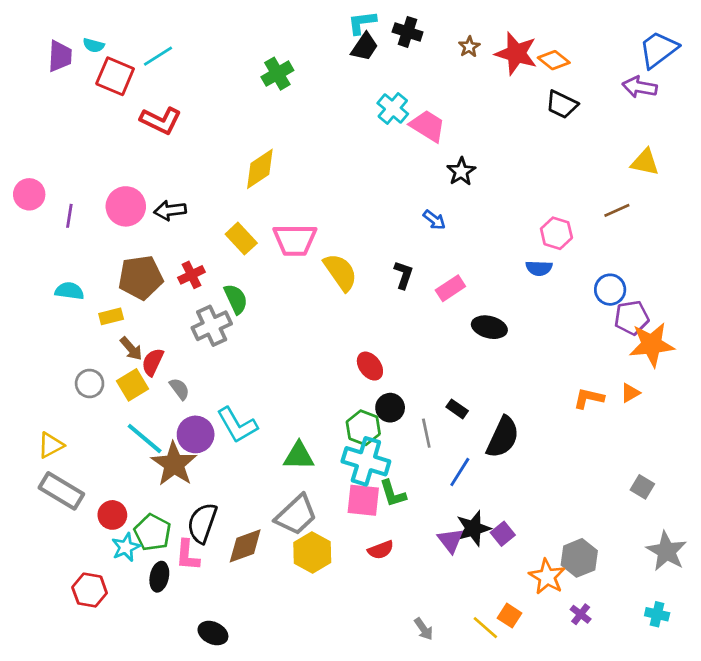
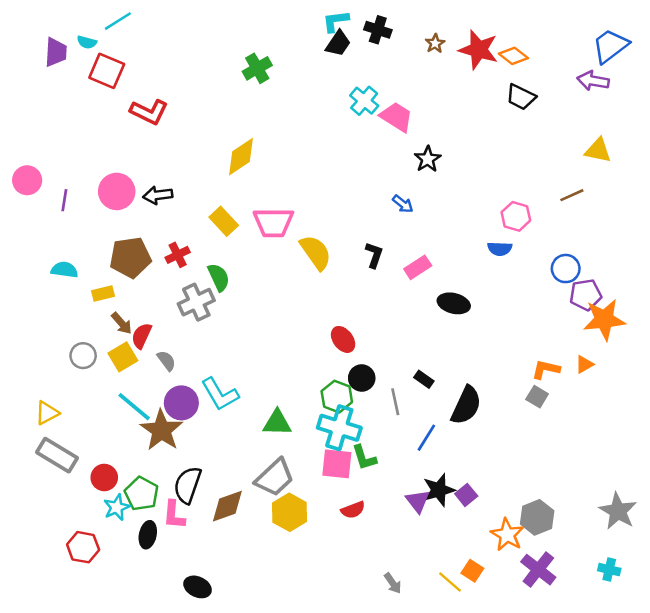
cyan line: (158, 56) -> (118, 21), moved
gray square: (642, 487) -> (537, 397), moved
purple cross: (581, 614) -> (538, 570), size x1.8

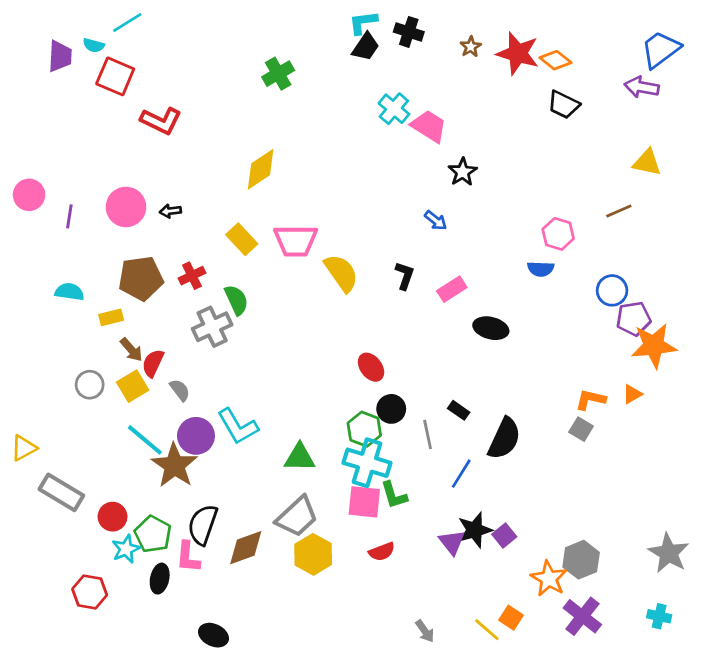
black arrow: (158, 195) -> (170, 211), size x0.7
yellow triangle: (47, 413) -> (24, 448), moved

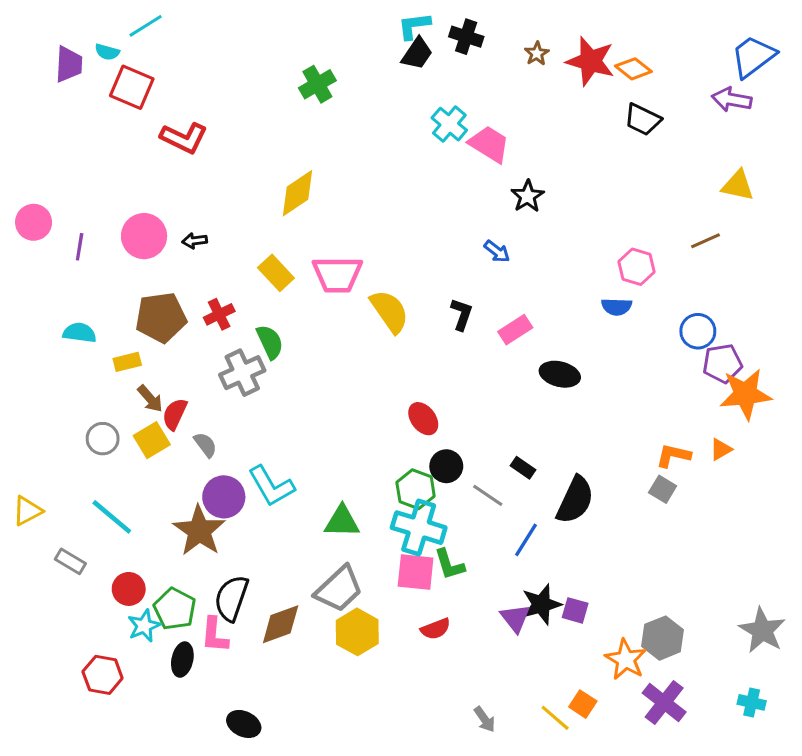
gray line: (428, 434) -> (488, 495), turned -44
cyan line: (145, 440) -> (112, 517), moved
gray rectangle: (61, 492) -> (70, 561), size x0.6
purple square: (504, 535) -> (575, 610), turned -35

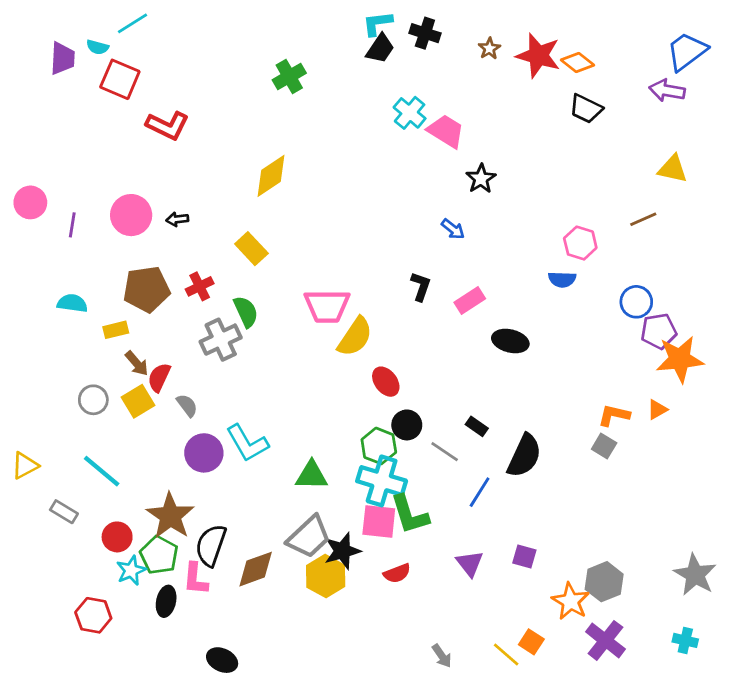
pink trapezoid: (337, 274) -> (327, 306), moved
yellow semicircle: (389, 311) -> (355, 337), moved, turned 69
brown star: (199, 531) -> (170, 516), moved
green L-shape: (449, 564) -> (410, 515), size x1.4
black star: (541, 604) -> (342, 551), moved

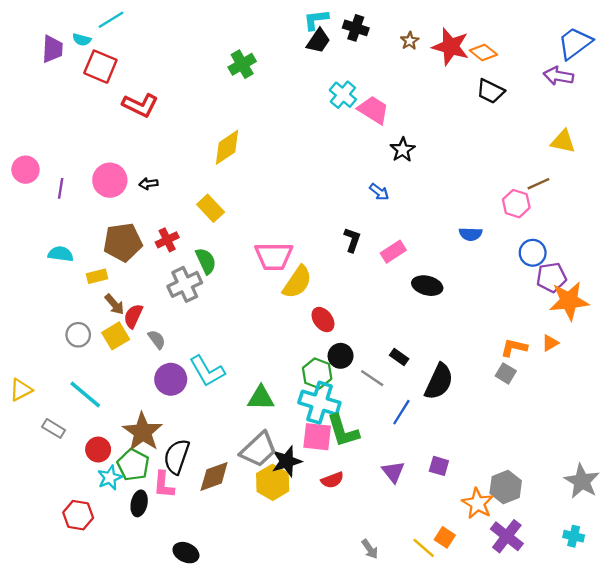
pink hexagon: (580, 243) -> (516, 204), moved

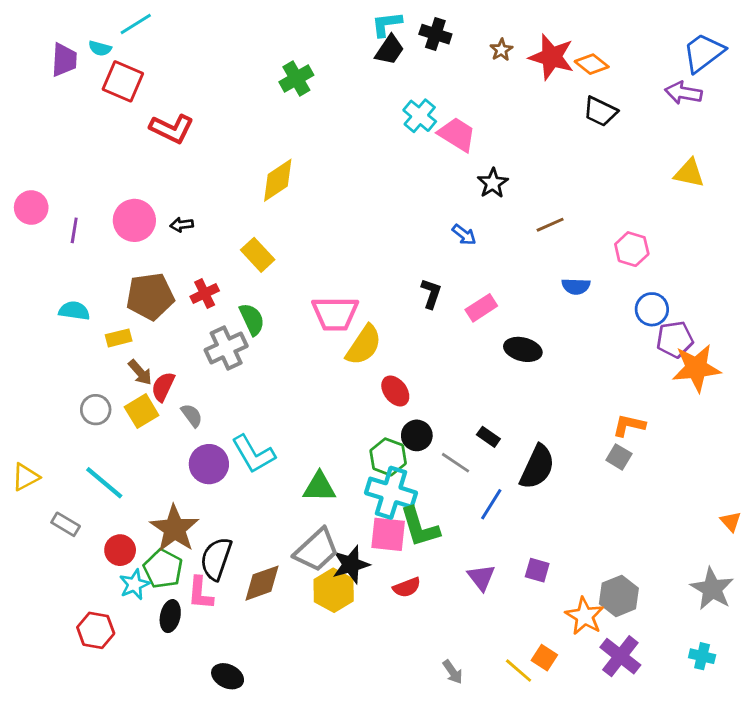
brown line: (538, 184) -> (550, 225), moved
orange triangle: (550, 343) -> (731, 521), moved, turned -42

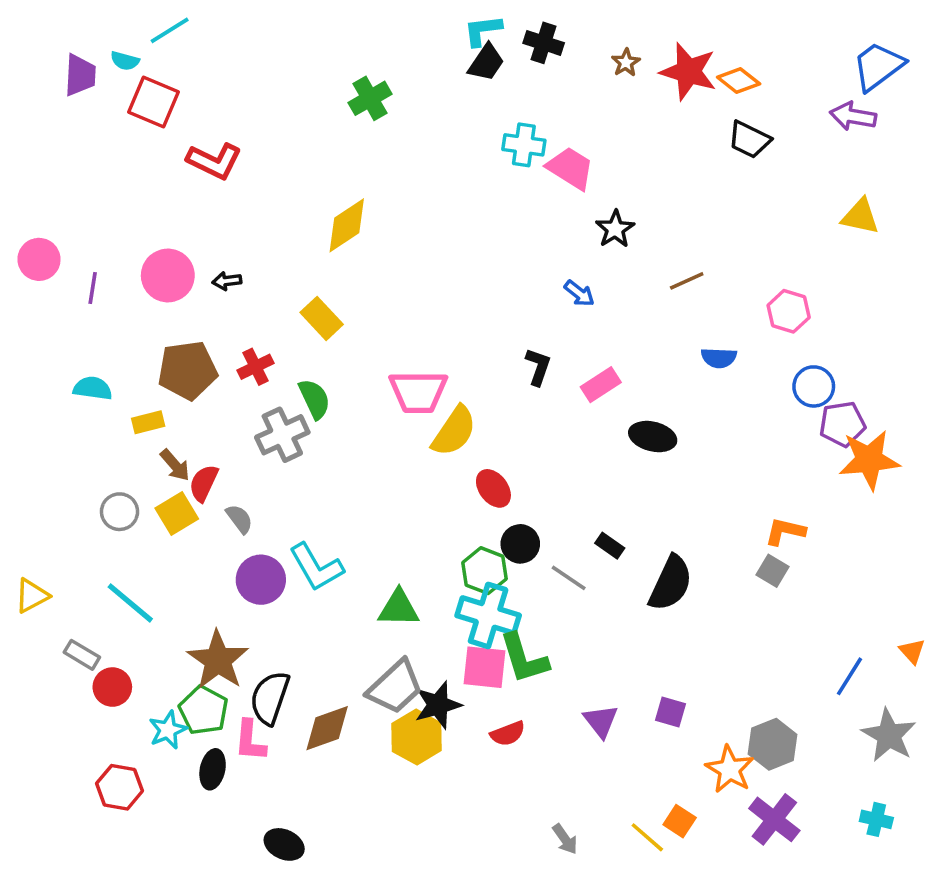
cyan cross: (420, 116) -> (524, 145), turned -32
blue line: (491, 504) -> (849, 676), moved
red circle: (120, 550) -> (112, 687), moved

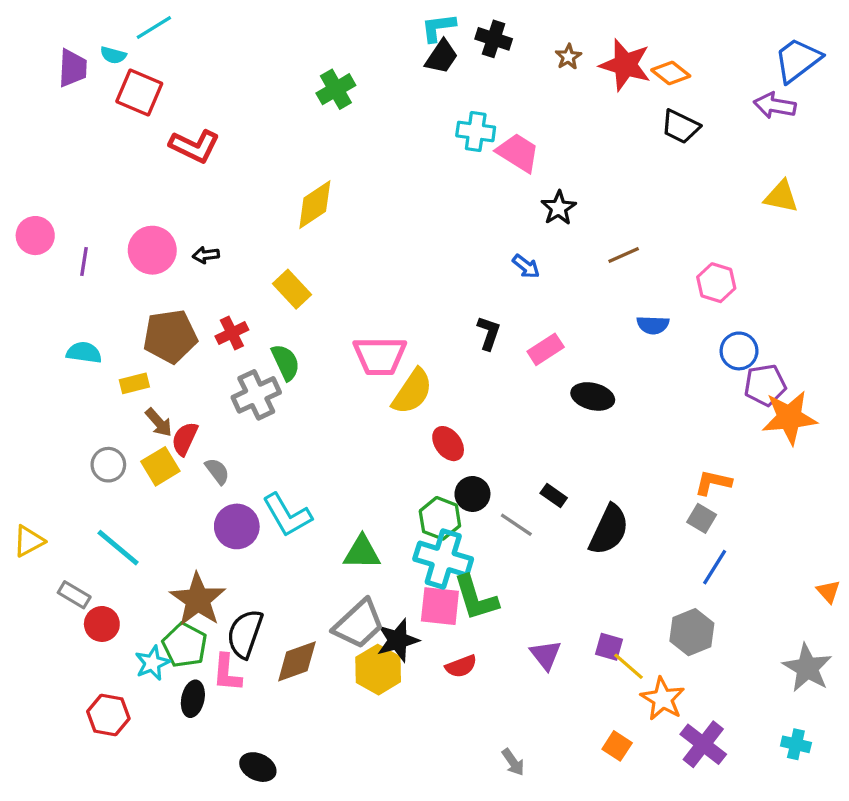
blue line: (849, 676) -> (715, 567), moved
gray hexagon: (773, 744) -> (692, 632), moved
yellow line: (647, 837) -> (628, 666), moved

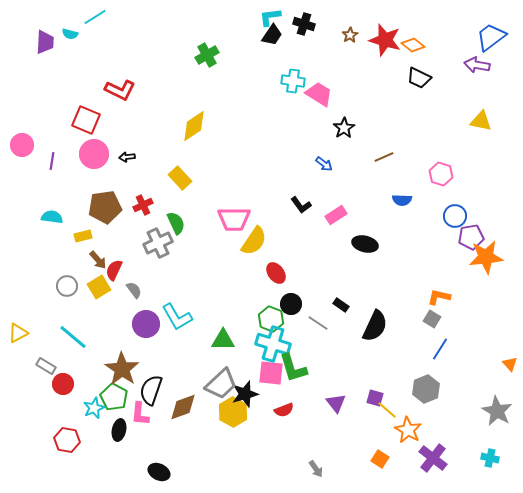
red square: (139, 92) -> (86, 120), moved
black L-shape: (489, 333) -> (301, 205), turned 125

